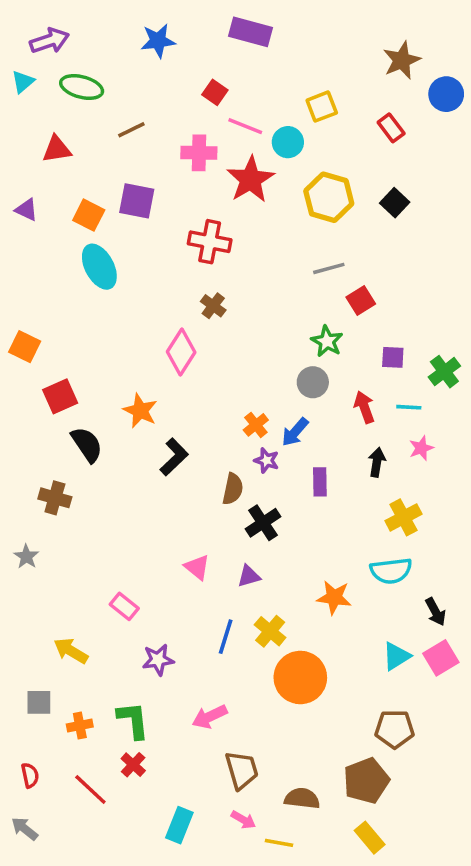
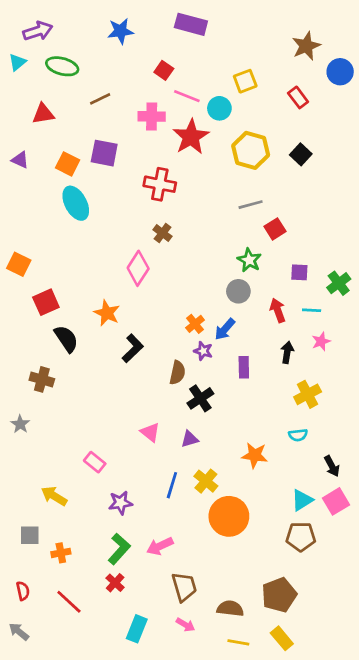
cyan semicircle: (391, 571) -> (298, 435), size x0.6
green L-shape: (133, 720) -> (119, 549), moved, turned 48
brown pentagon: (395, 729) -> (301, 537), moved
red cross: (133, 765) -> (115, 583), moved
yellow line: (279, 843) -> (238, 642), moved

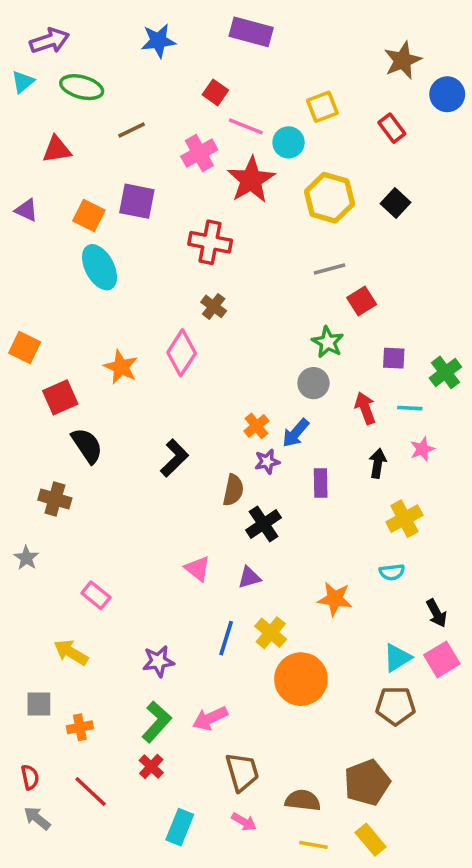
pink cross: (152, 116) -> (199, 153), turned -30
orange star: (107, 313) -> (121, 367), moved
purple star: (203, 351) -> (267, 462), turned -30
pink rectangle: (95, 462) -> (96, 595), moved
gray arrow: (19, 632) -> (37, 818), moved

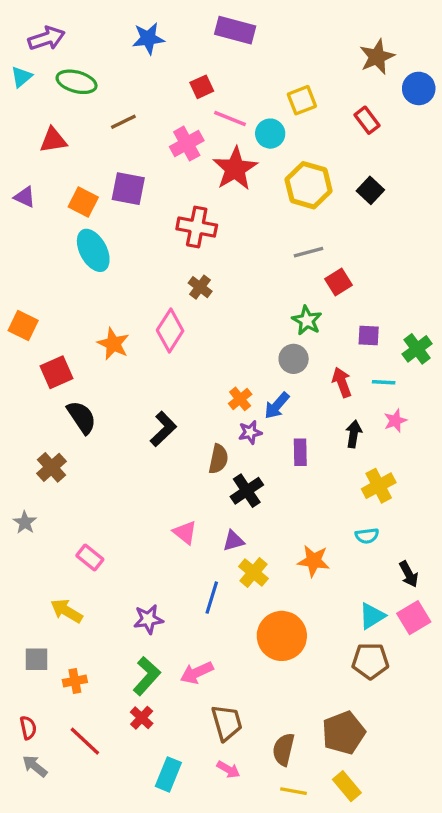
red square: (215, 92) -> (202, 87), turned 30
brown cross: (55, 499) -> (52, 467), turned 32
yellow cross: (271, 633) -> (253, 573), moved
brown semicircle: (303, 800) -> (284, 749), turned -84

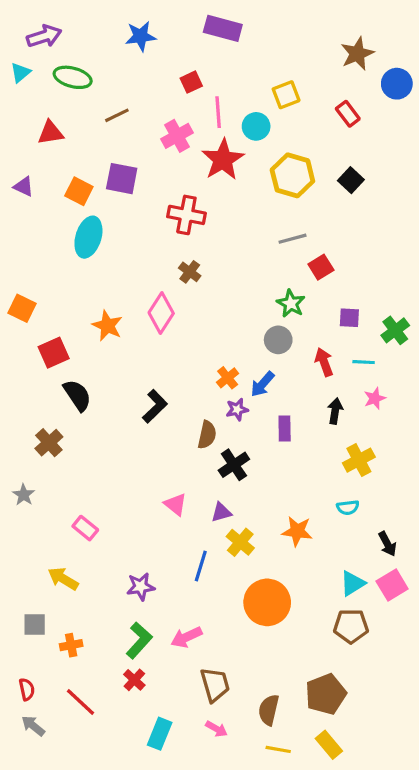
pink line: (230, 119) -> (218, 112), turned 64
cyan ellipse: (93, 250) -> (88, 237), turned 45

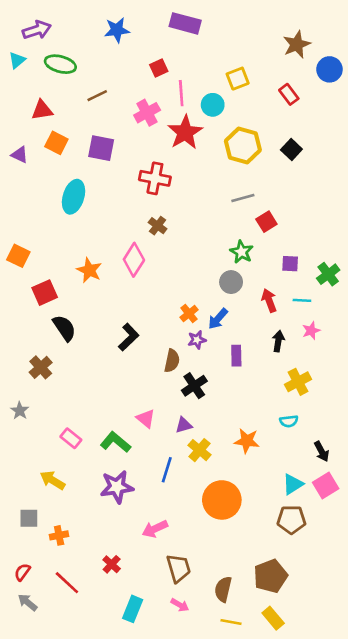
orange square: (79, 191) -> (56, 143), moved
purple star: (141, 587) -> (117, 487), size x1.4
green L-shape: (139, 640) -> (116, 442), moved, turned -92
red semicircle: (27, 689) -> (22, 572), turned -132

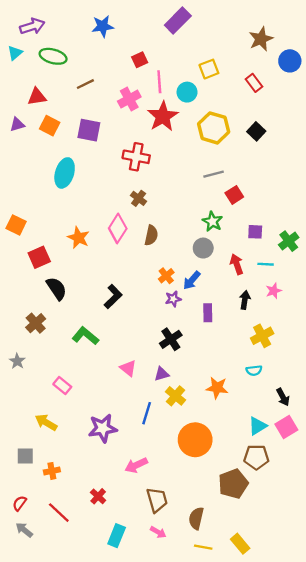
purple rectangle: (185, 23) -> (178, 21), moved, turned -60
purple triangle: (20, 155) -> (17, 124), moved, turned -42
brown semicircle: (172, 361) -> (151, 235), moved
green L-shape: (116, 442) -> (85, 336), moved
brown pentagon: (270, 576) -> (233, 484), moved

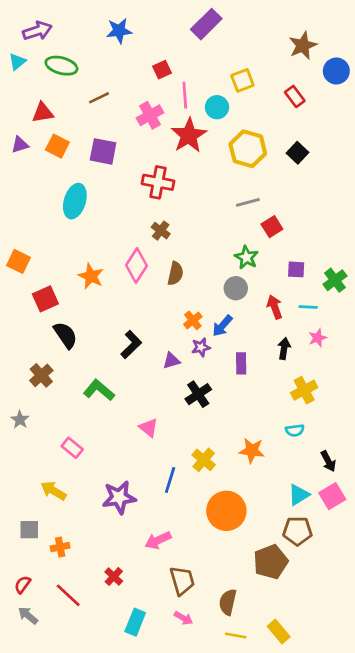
purple triangle: (162, 374) -> (171, 361), moved

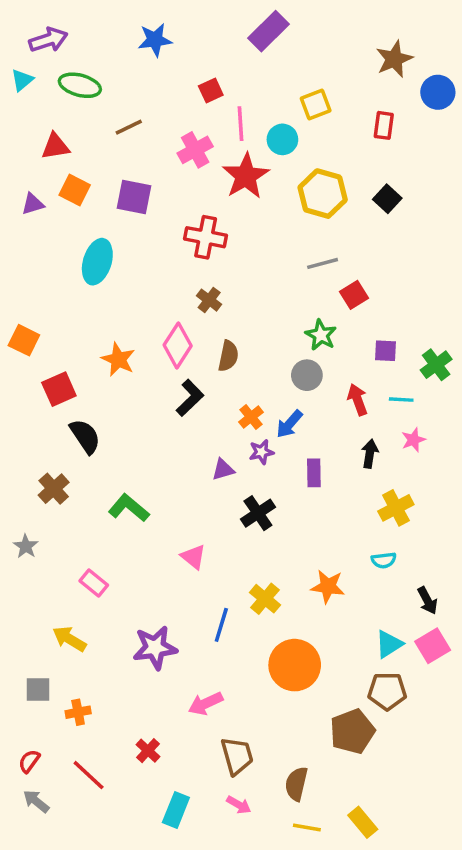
red rectangle: (295, 96) -> (384, 125), turned 45
purple triangle: (20, 145) -> (33, 204), moved
black L-shape: (131, 345) -> (190, 398), moved

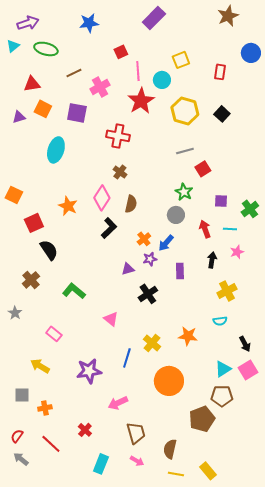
brown star: (394, 59) -> (228, 16), moved
pink cross: (195, 150) -> (100, 87), moved

